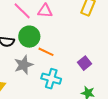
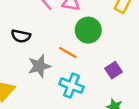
green circle: (29, 37) -> (88, 30), moved

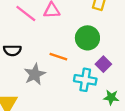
green circle: (88, 30) -> (87, 38), moved
cyan cross: (71, 86) -> (85, 80), moved

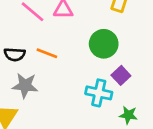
orange line: (58, 57) -> (47, 53), moved
gray star: (35, 74) -> (25, 86), moved, turned 30

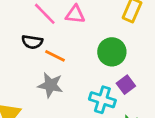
black semicircle: (15, 54) -> (32, 42), moved
gray star: (25, 86) -> (50, 85), moved

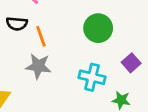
orange line: (55, 56) -> (41, 36), turned 48
purple square: (126, 85) -> (131, 63), moved

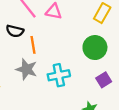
green circle: (98, 28) -> (95, 48), moved
cyan cross: (92, 77) -> (59, 75), moved, turned -35

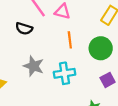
orange line: (33, 45) -> (70, 40), moved

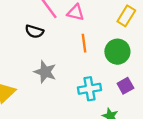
cyan cross: (64, 73) -> (89, 89), moved

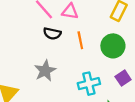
black semicircle: (34, 31) -> (52, 33), moved
gray star: (45, 72) -> (45, 71), turned 30

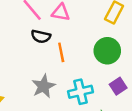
orange line: (80, 40) -> (61, 52), moved
gray star: (45, 71) -> (43, 86), moved

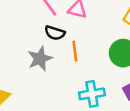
gray star: (43, 86) -> (40, 59), moved

